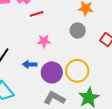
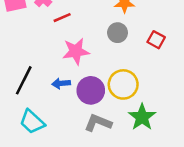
pink star: (44, 41) -> (76, 51), size x1.5

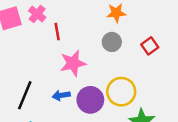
red line: (62, 18) -> (57, 32), turned -72
red square: (156, 40) -> (150, 46), turned 30

